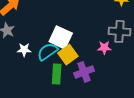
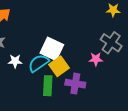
gray cross: (120, 31) -> (111, 43), turned 30
purple cross: (84, 72) -> (75, 84), turned 30

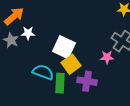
white star: (15, 61) -> (28, 33), moved
cyan semicircle: (39, 63) -> (43, 72), moved, turned 55

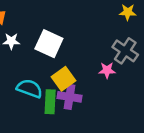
white square: (64, 47) -> (49, 44), moved
purple cross: (87, 81) -> (69, 97), moved

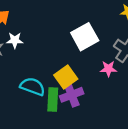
white square: (49, 44) -> (85, 37), moved, turned 36
purple cross: (69, 97) -> (72, 95), turned -30

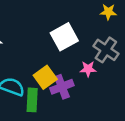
purple cross: (72, 95) -> (62, 87), moved

